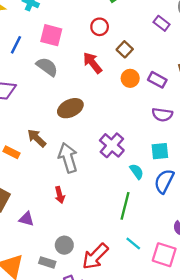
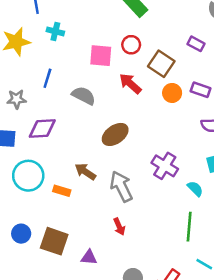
purple rectangle: (162, 23) -> (196, 44), moved
pink square: (51, 35) -> (101, 56), moved
brown square: (125, 49) -> (161, 64), size x1.5

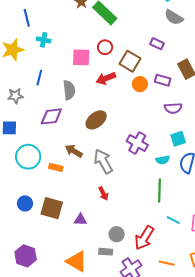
red arrow: (130, 83) -> (106, 78), turned -60
gray semicircle: (84, 96) -> (69, 90), turned 60
purple diamond: (42, 128) -> (51, 116), moved
cyan semicircle: (195, 189) -> (163, 160), turned 128

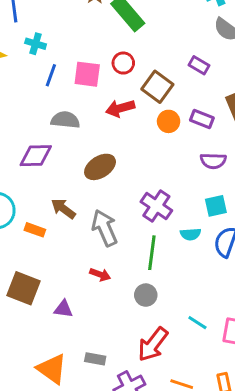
blue line: (39, 78) -> (51, 75), moved
gray semicircle: (69, 90) -> (65, 120), turned -84
green line: (159, 191) -> (152, 253), moved
red arrow: (103, 194) -> (100, 274), turned -48
gray circle: (117, 234) -> (146, 295), moved

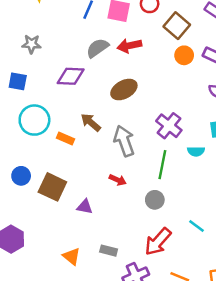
red arrow: (120, 108) -> (129, 46), moved
gray semicircle: (65, 120) -> (97, 48), turned -45
orange triangle: (52, 369) -> (72, 256), size x0.7

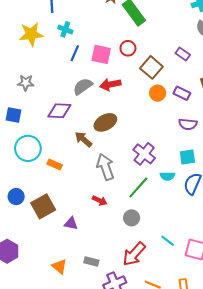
brown arrow: (91, 122) -> (83, 139), moved
green line: (162, 165) -> (138, 187), turned 30
brown square: (52, 187) -> (43, 206), turned 35

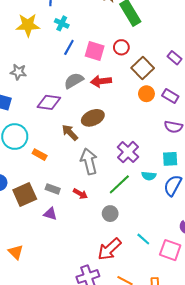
gray rectangle: (91, 262) -> (53, 189), moved
orange triangle: (59, 266) -> (16, 252), moved

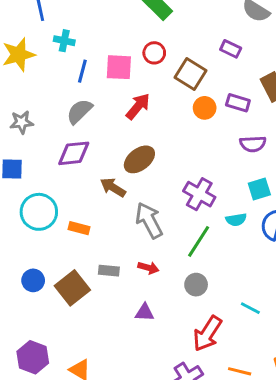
gray semicircle: (74, 81) -> (79, 111), moved
red arrow: (101, 81) -> (138, 106), turned 150
purple triangle: (50, 214) -> (144, 312), moved

